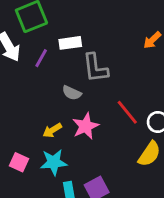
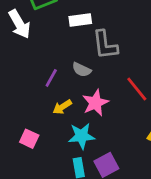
purple line: (41, 58) -> (51, 78), moved
cyan star: (54, 162) -> (82, 136), moved

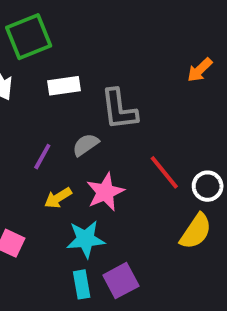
white rectangle: (80, 20) -> (64, 86), moved
gray semicircle: (82, 70) -> (86, 145), turned 120

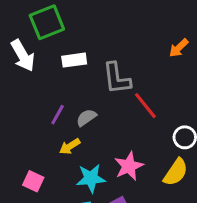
gray semicircle: (86, 145) -> (86, 118), moved
red line: (164, 172) -> (145, 106), moved
pink star: (105, 192) -> (129, 166), moved

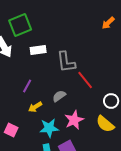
orange arrow: (179, 48) -> (108, 23), moved
gray semicircle: (86, 118) -> (59, 96), moved
yellow semicircle: (176, 172) -> (105, 124), turned 96

